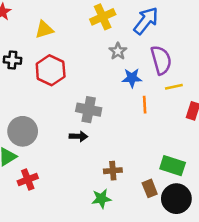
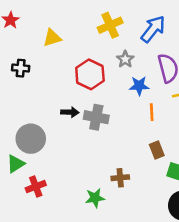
red hexagon: (51, 70) -> (90, 74), moved
black arrow: (79, 136) -> (70, 112), moved
brown rectangle: (150, 188) -> (157, 150), moved
green star: (101, 199) -> (95, 198), moved

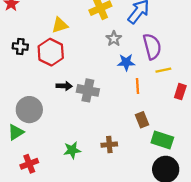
yellow triangle: (52, 38) -> (60, 25), moved
red hexagon: (90, 74) -> (51, 52), moved
red cross: (36, 187) -> (29, 164), moved
green star: (95, 198) -> (72, 150), moved

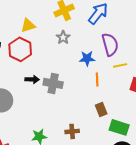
gray star: (114, 39) -> (63, 37), moved

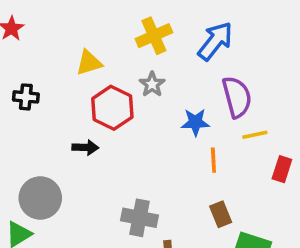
red hexagon: (20, 49) -> (112, 108), moved
black arrow: (32, 79) -> (85, 147), moved
gray cross: (53, 83) -> (139, 218), moved

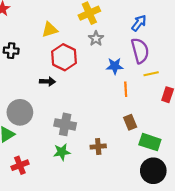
blue arrow: (215, 41) -> (139, 23), moved, size x0.7
gray star: (152, 84) -> (96, 38), moved
gray cross: (139, 218) -> (65, 124), moved

